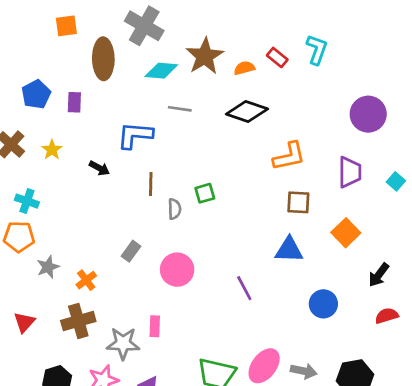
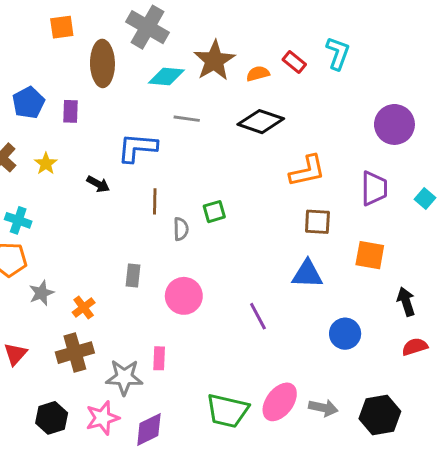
orange square: (346, 233) -> (370, 255), turned -36
gray rectangle: (131, 251) -> (133, 276), turned -30
black arrow: (379, 275) -> (406, 302), turned 125

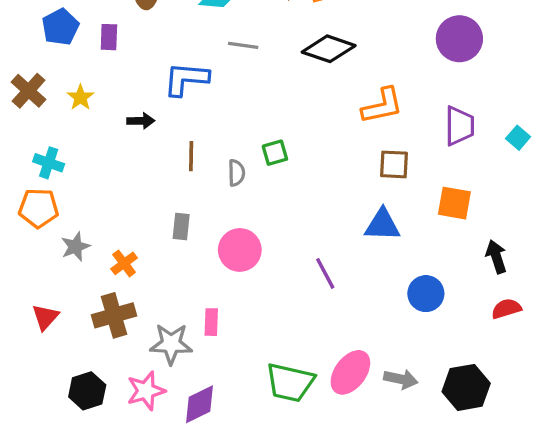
purple circle: (394, 124) -> (459, 39), moved
black arrow: (98, 184) -> (141, 121), turned -30
brown line: (155, 201) -> (191, 156), moved

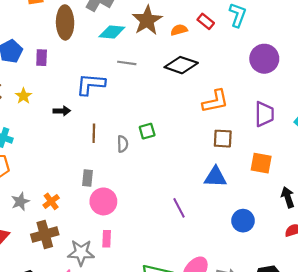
gray star: (75, 247) -> (20, 201), moved
pink circle: (240, 250) -> (103, 201), moved

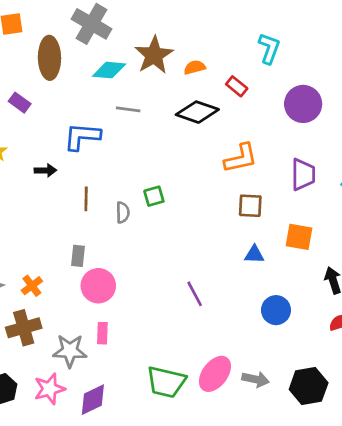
red rectangle: (206, 21) -> (237, 86), moved
purple rectangle: (42, 58) -> (20, 103), turned -56
blue triangle: (215, 177) -> (254, 255), moved, size x0.7

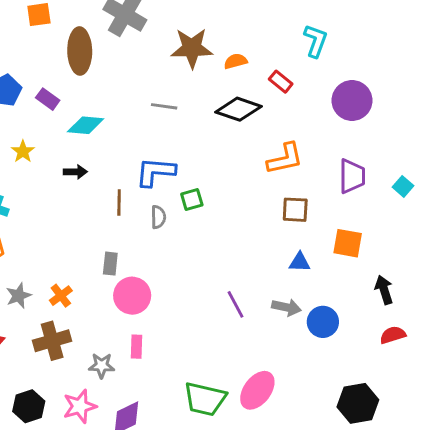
brown star: (154, 55) -> (192, 48), turned 30
cyan diamond: (109, 70) -> (86, 125), moved
blue L-shape: (82, 136) -> (155, 172), moved
gray star: (70, 351) -> (102, 366), size x0.7
gray arrow: (256, 379) -> (286, 307), moved

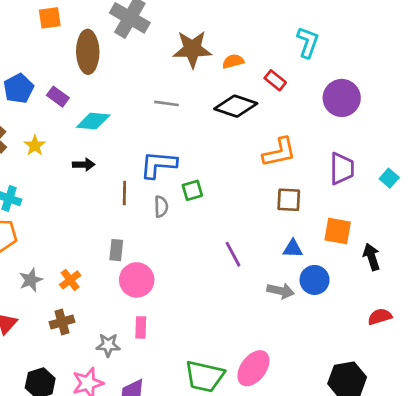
black arrow: (384, 290) -> (372, 257), moved
purple line: (236, 304) -> (233, 254), moved
blue circle: (323, 322) -> (315, 280), moved
brown cross: (52, 341) -> (62, 322), size x0.7

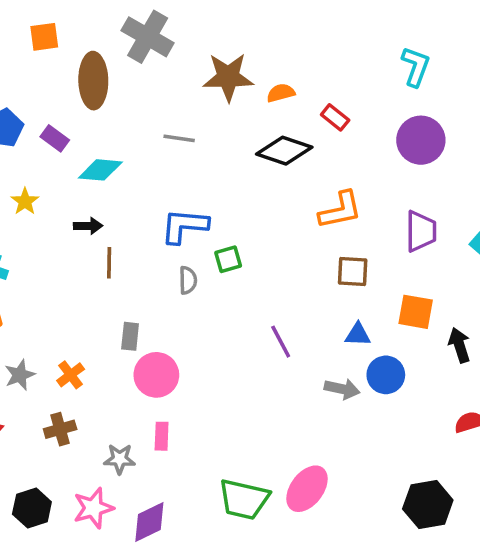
cyan L-shape: (308, 42) -> (416, 67), moved
gray line: (167, 103) -> (179, 138), moved
brown line: (124, 193) -> (109, 263), moved

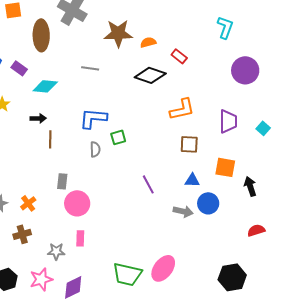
purple circle: (421, 140) -> (245, 70), moved

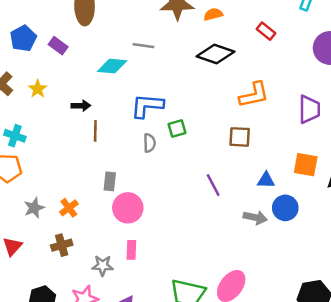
red rectangle: (179, 56) -> (266, 31), moved
cyan diamond: (45, 86) -> (112, 66), moved
brown square: (189, 144) -> (240, 137), moved

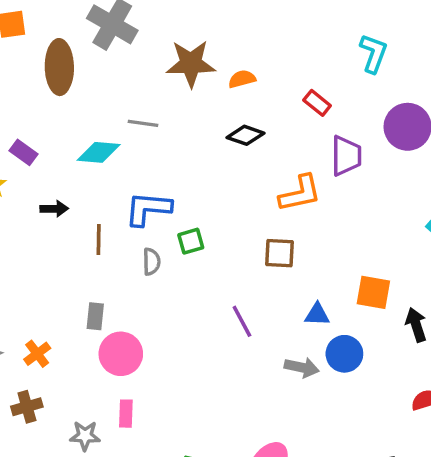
purple rectangle: (58, 46) -> (24, 152), moved
black diamond: (216, 54) -> (245, 135), size x0.7
purple trapezoid: (309, 109) -> (346, 156), moved
brown line: (95, 131) -> (99, 239), moved

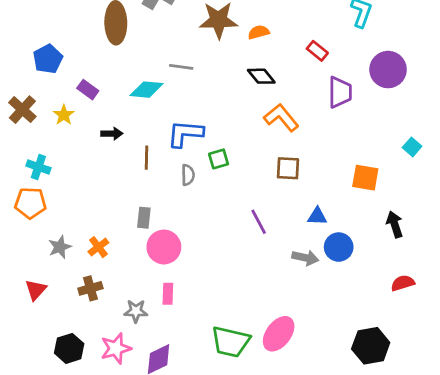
black diamond: (245, 135) -> (261, 76), turned 32
orange L-shape: (300, 193) -> (281, 118), moved, turned -117
orange square: (373, 292) -> (365, 178), moved

